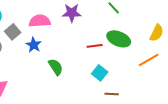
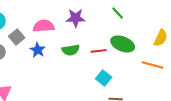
orange line: (149, 60) -> (153, 65), turned 45
green semicircle: (56, 67) -> (71, 50), moved, turned 114

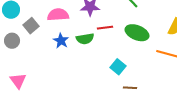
blue star: (38, 50) -> (61, 41), moved
red line: (99, 51) -> (105, 28), moved

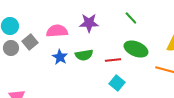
red line: (105, 28) -> (113, 60), moved
gray circle: (12, 41) -> (11, 48), moved

